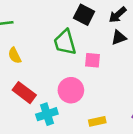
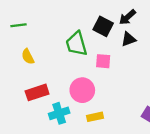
black square: (84, 15) -> (103, 26), moved
red rectangle: (24, 93) -> (37, 92), turned -55
yellow rectangle: (97, 121) -> (95, 117), moved

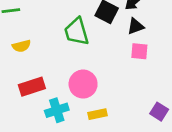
yellow semicircle: (28, 57) -> (21, 46), turned -77
pink square: (103, 61) -> (139, 51), moved

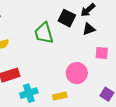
pink square: (139, 51) -> (102, 53), moved
pink circle: (83, 84) -> (77, 73), moved

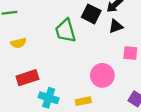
cyan cross: (29, 93) -> (49, 98), turned 36

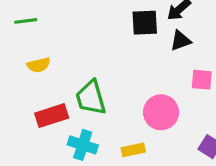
black square: (91, 14) -> (145, 23), turned -30
green trapezoid: (65, 31) -> (91, 98), moved

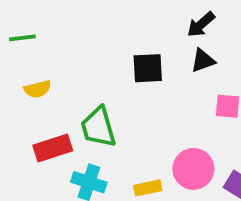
black square: (145, 23) -> (148, 68), moved
pink circle: (161, 112) -> (193, 169), moved

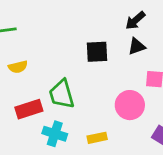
pink circle: (193, 169) -> (130, 105), moved

